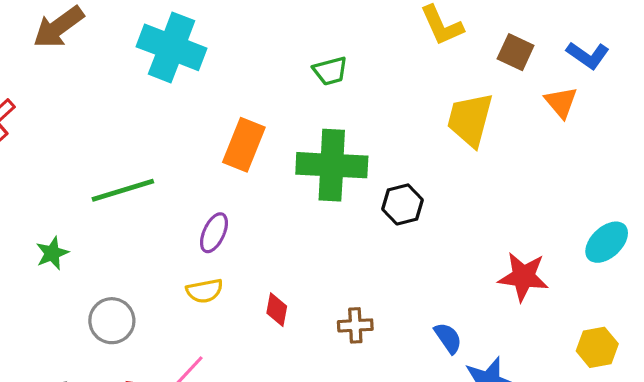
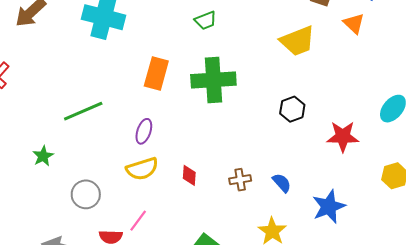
yellow trapezoid: (470, 120) -> (298, 41), turned -120
black hexagon: (402, 204) -> (292, 109), moved
yellow semicircle: (205, 291) -> (142, 169), size x1.4
blue semicircle: (448, 338) -> (282, 183), moved

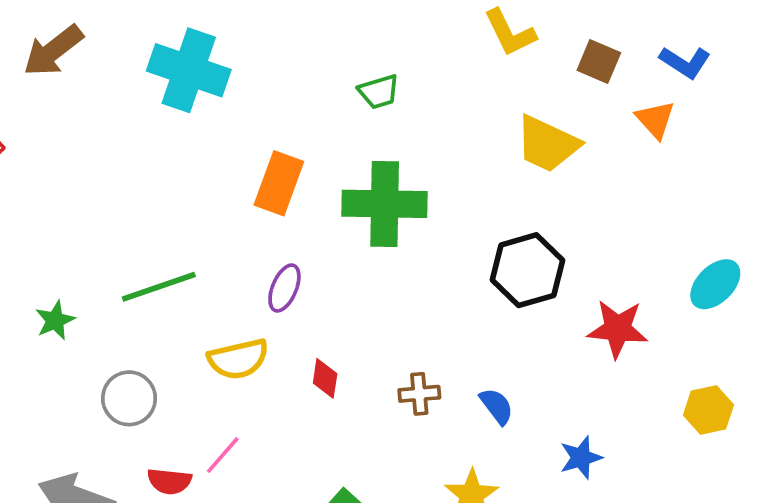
yellow trapezoid: (298, 41) -> (547, 144), turned 42
black hexagon: (292, 109) -> (527, 270), size x1.5
green line: (83, 111) -> (159, 287), moved
purple ellipse: (144, 131) -> (284, 288), moved
blue star: (329, 207) -> (581, 458), size x0.7

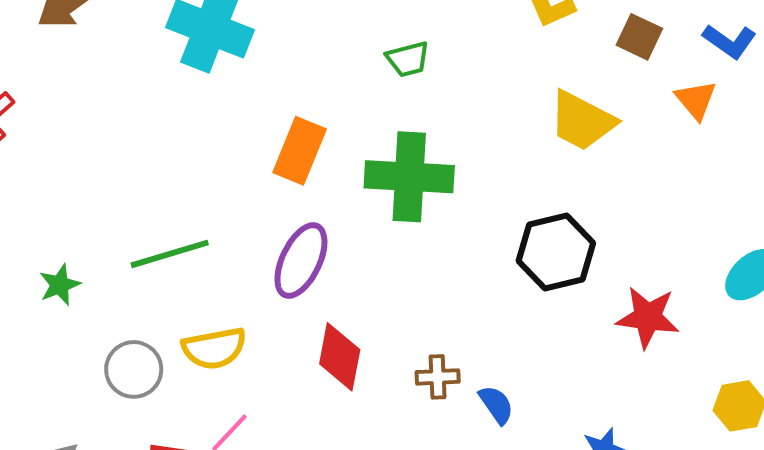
purple ellipse: (284, 288) -> (301, 261), size x1.5
yellow semicircle: (238, 359) -> (214, 348), moved
red diamond: (325, 378) -> (340, 357), size x1.6
blue semicircle: (497, 406) -> (496, 405), moved

